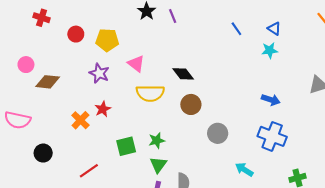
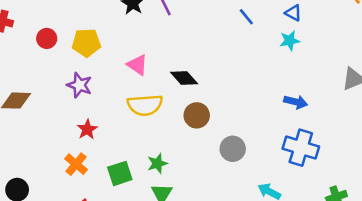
pink triangle: (136, 64) -> (137, 65), moved
orange cross: (80, 120) -> (76, 164), moved

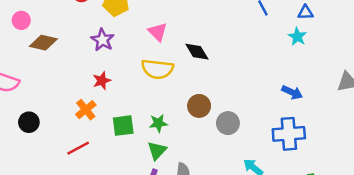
blue triangle: (293, 13) -> (305, 13), turned -42
cyan star: (290, 41) -> (297, 37), turned 30
brown circle: (197, 115) -> (199, 106), moved
blue cross: (301, 148) -> (289, 134), turned -32

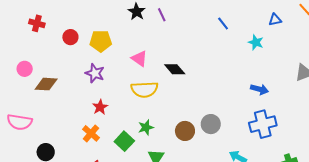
blue triangle: (305, 13) -> (275, 20), moved
brown circle: (199, 106) -> (185, 131), moved
green star: (158, 123) -> (146, 127), moved
green square: (123, 126) -> (124, 141), turned -30

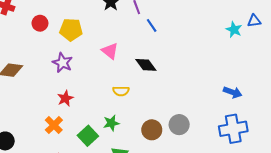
blue line: (223, 24) -> (152, 25), moved
cyan star: (256, 42) -> (234, 30), moved
yellow semicircle: (144, 89) -> (121, 91), moved, size x0.6

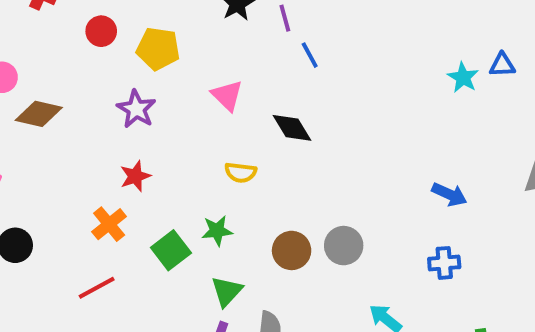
blue cross: (233, 129) -> (444, 263), size x0.6

